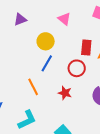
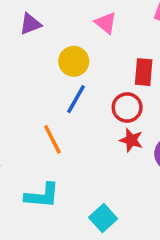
red star: (65, 93) -> (131, 140), moved
cyan L-shape: (27, 120) -> (42, 196), turned 30

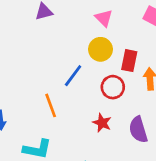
yellow circle: (74, 61) -> (100, 49), moved
red star: (131, 140) -> (102, 123), moved

